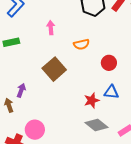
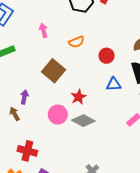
red star: (92, 100) -> (79, 97), moved
gray diamond: (96, 125) -> (83, 121), moved
pink circle: (35, 130) -> (58, 115), moved

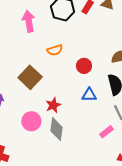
pink arrow: (43, 30) -> (29, 21), moved, size x1.5
gray diamond: (83, 121) -> (56, 129), turned 65

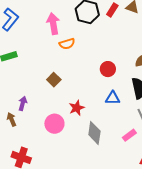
orange semicircle: (55, 50) -> (67, 44), moved
brown square: (30, 77) -> (54, 80), size x0.6
gray diamond: (56, 129) -> (94, 133), moved

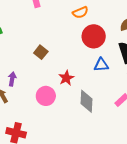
orange semicircle: (67, 44) -> (80, 12), moved
red circle: (108, 69) -> (94, 36), size x1.5

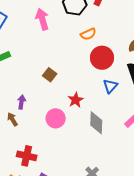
blue triangle: (101, 65) -> (110, 86), turned -42

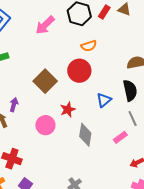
pink arrow: (42, 19) -> (45, 25), turned -125
red circle: (102, 58) -> (79, 71), moved
brown square: (50, 75) -> (45, 81), size x1.6

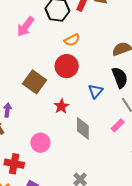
pink circle: (45, 125) -> (40, 143), moved

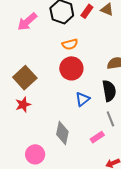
red circle: (67, 66) -> (71, 68), moved
red star: (61, 106) -> (23, 105), moved
pink circle: (40, 143) -> (35, 154), moved

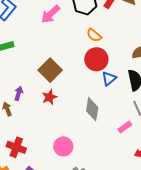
orange semicircle: (70, 44) -> (94, 35), turned 56
blue triangle: (83, 99) -> (109, 79), moved
gray diamond: (62, 133) -> (92, 109), moved

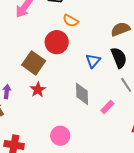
red circle: (96, 59) -> (57, 42), moved
pink rectangle: (125, 127) -> (107, 107), moved

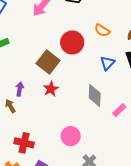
orange semicircle: (71, 21) -> (102, 30), moved

